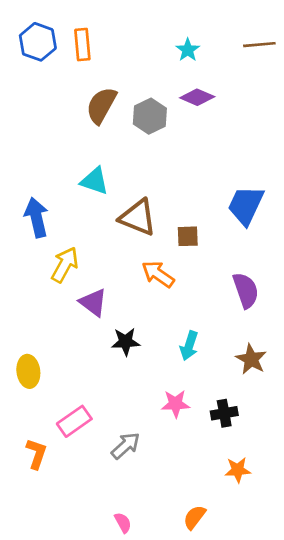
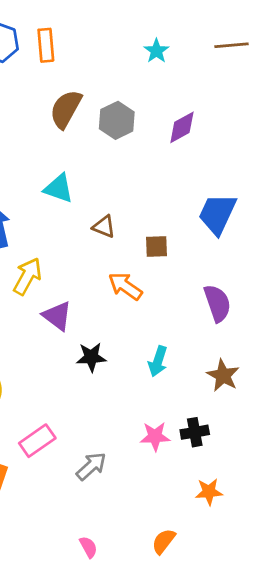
purple diamond: (197, 97) -> (182, 127), moved, turned -52
brown triangle: (138, 217) -> (104, 227), size x0.6
pink star: (176, 404) -> (155, 436), moved

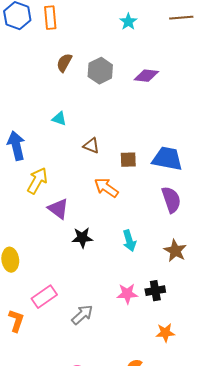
brown semicircle: (66, 109) -> (64, 63), size x0.7
purple diamond: (182, 127) -> (146, 76), turned 35
cyan triangle: (59, 188) -> (59, 119), size x0.7
blue trapezoid: (217, 214) -> (167, 159), moved, turned 76
cyan arrow: (158, 361) -> (129, 241), turned -35

